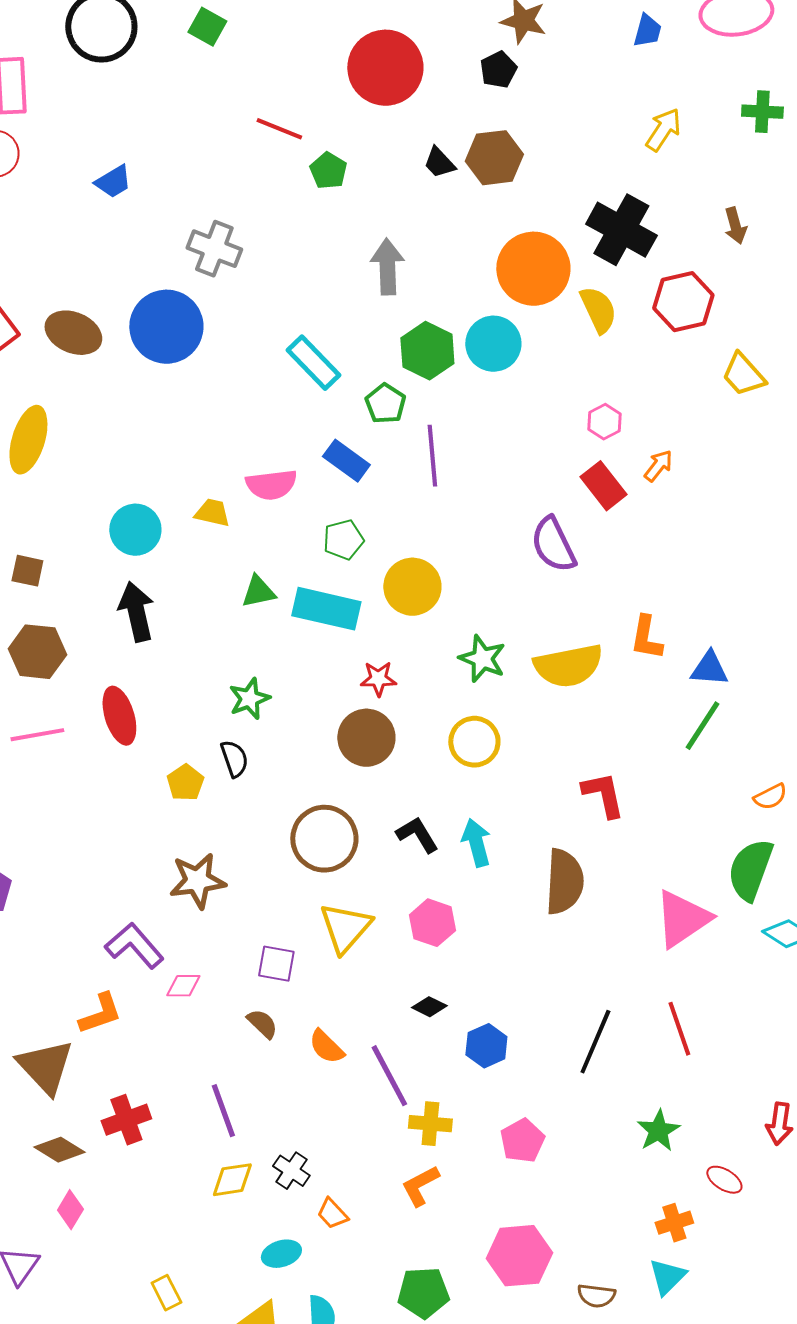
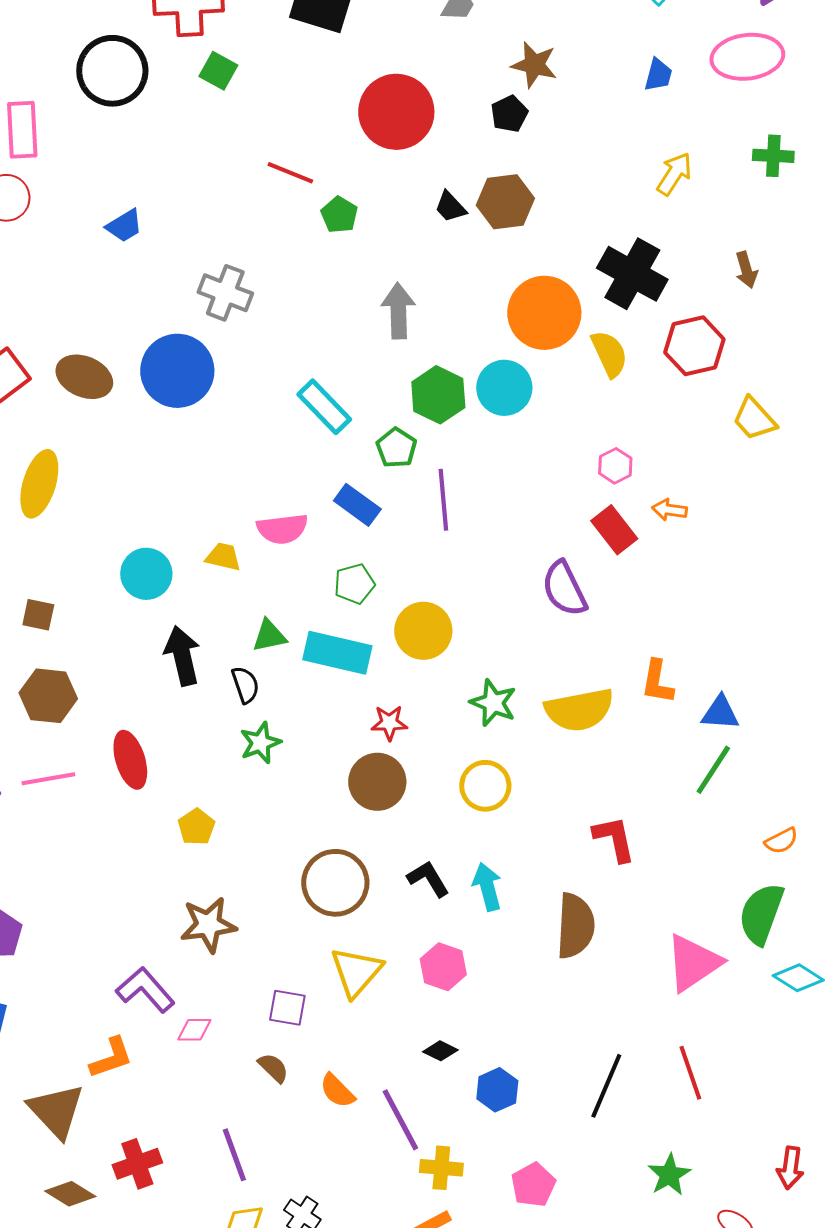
orange arrow: (658, 466) -> (669, 510), turned -120
black arrow: (136, 612) -> (182, 656), moved
black semicircle: (234, 759) -> (245, 685), moved

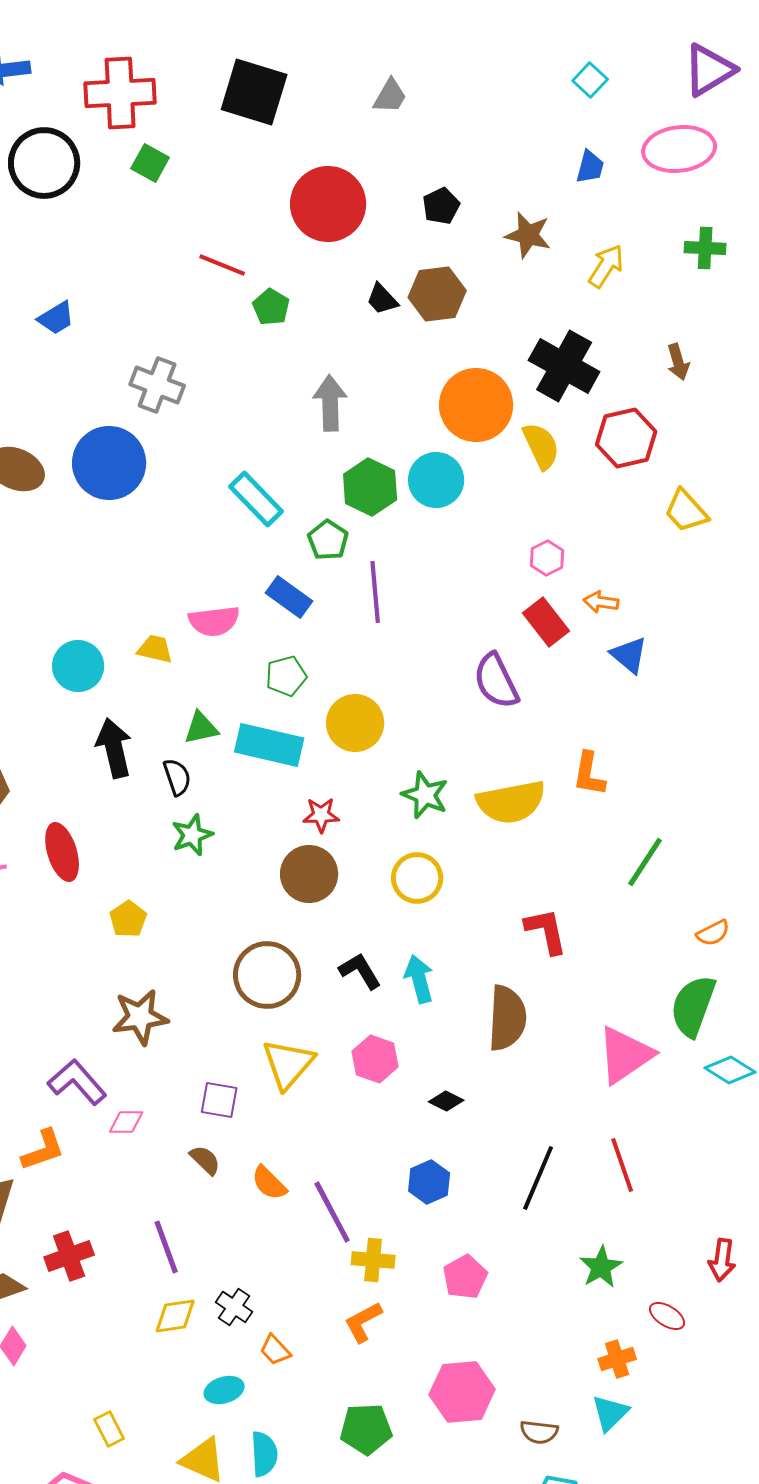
brown star: (534, 65) -> (528, 235), moved
blue triangle: (720, 713) -> (629, 655), moved, turned 36
black diamond: (440, 1051) -> (446, 1101), moved

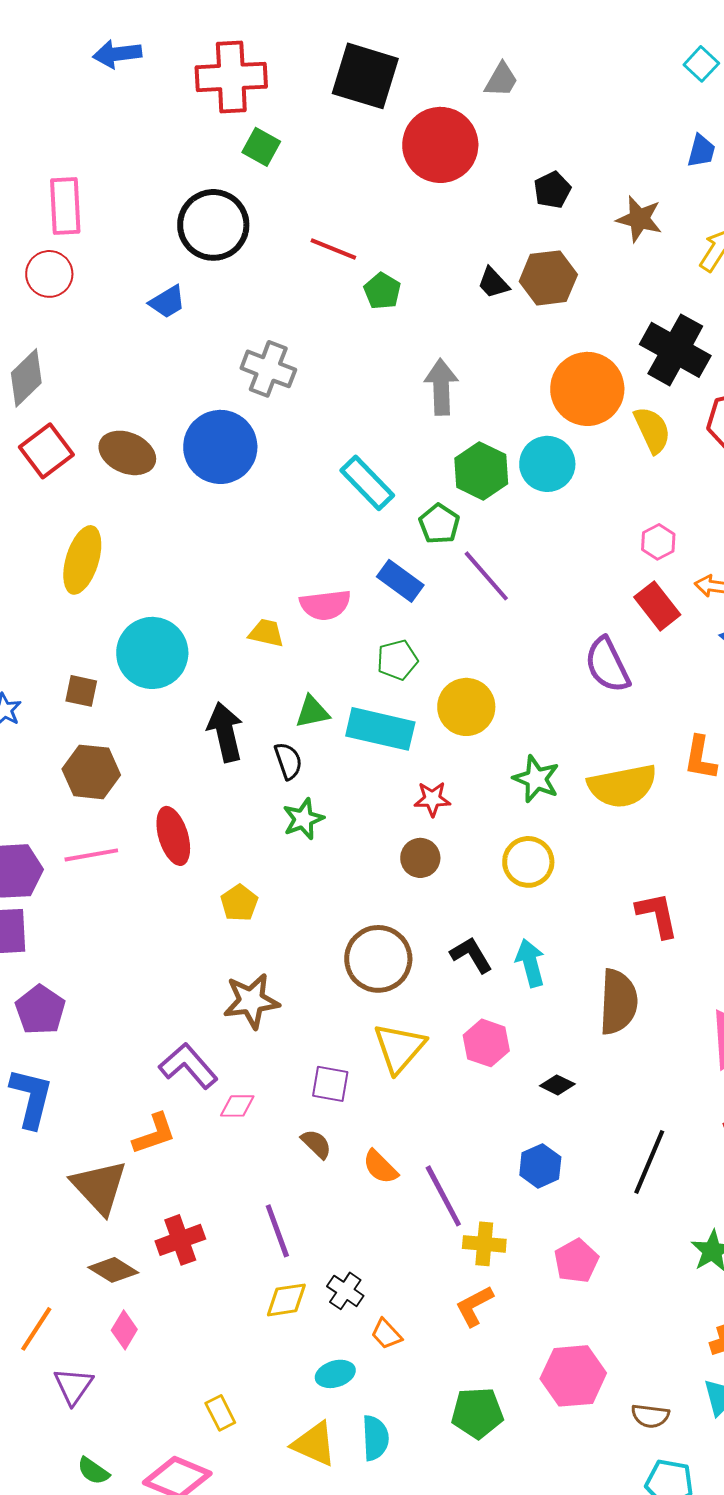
black circle: (44, 163) -> (213, 225), moved
red circle: (328, 204) -> (440, 145), moved
purple line: (375, 592) -> (486, 576), turned -36
cyan circle: (78, 666) -> (152, 653), moved, size x1.4
brown circle: (309, 874) -> (420, 858), size x0.7

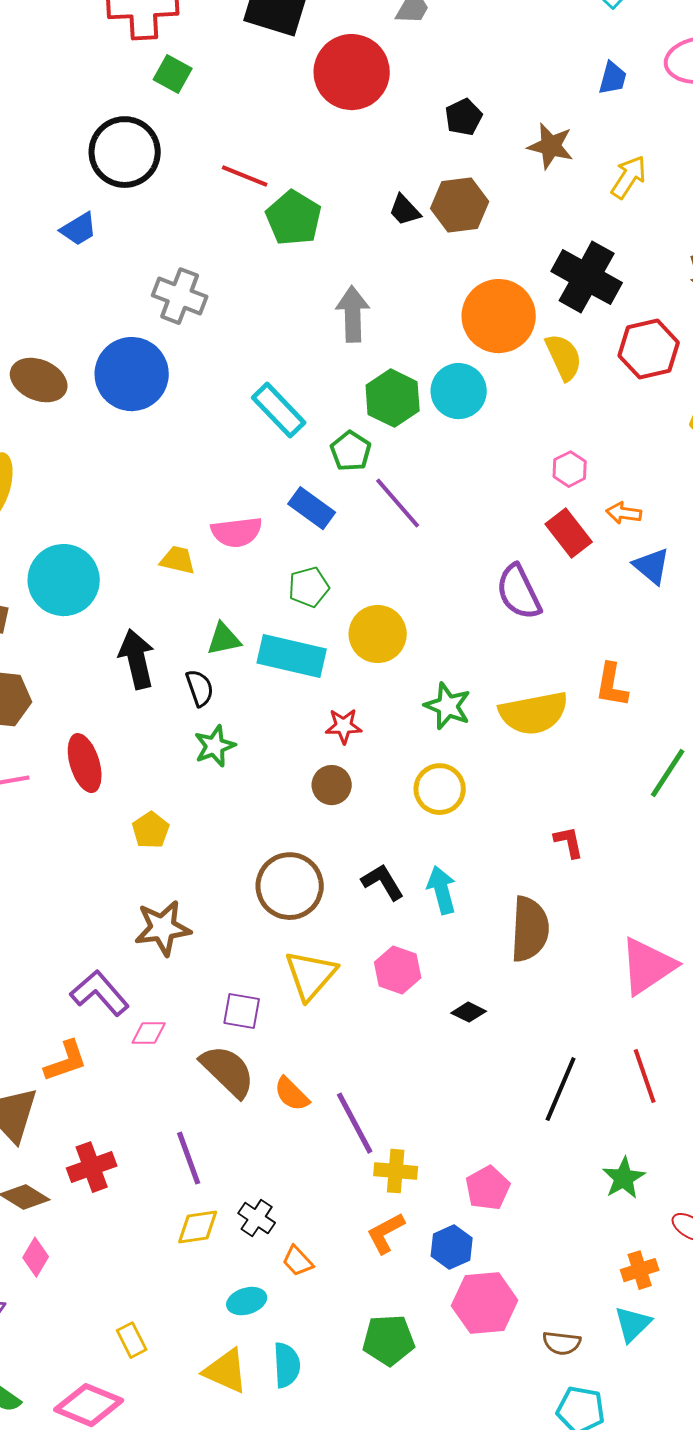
green pentagon: (382, 291) -> (294, 218), size x1.5
red L-shape: (657, 915) -> (569, 842), size x0.7
brown semicircle: (316, 1144) -> (228, 1071), size x1.8
blue hexagon: (540, 1166) -> (452, 1247), moved

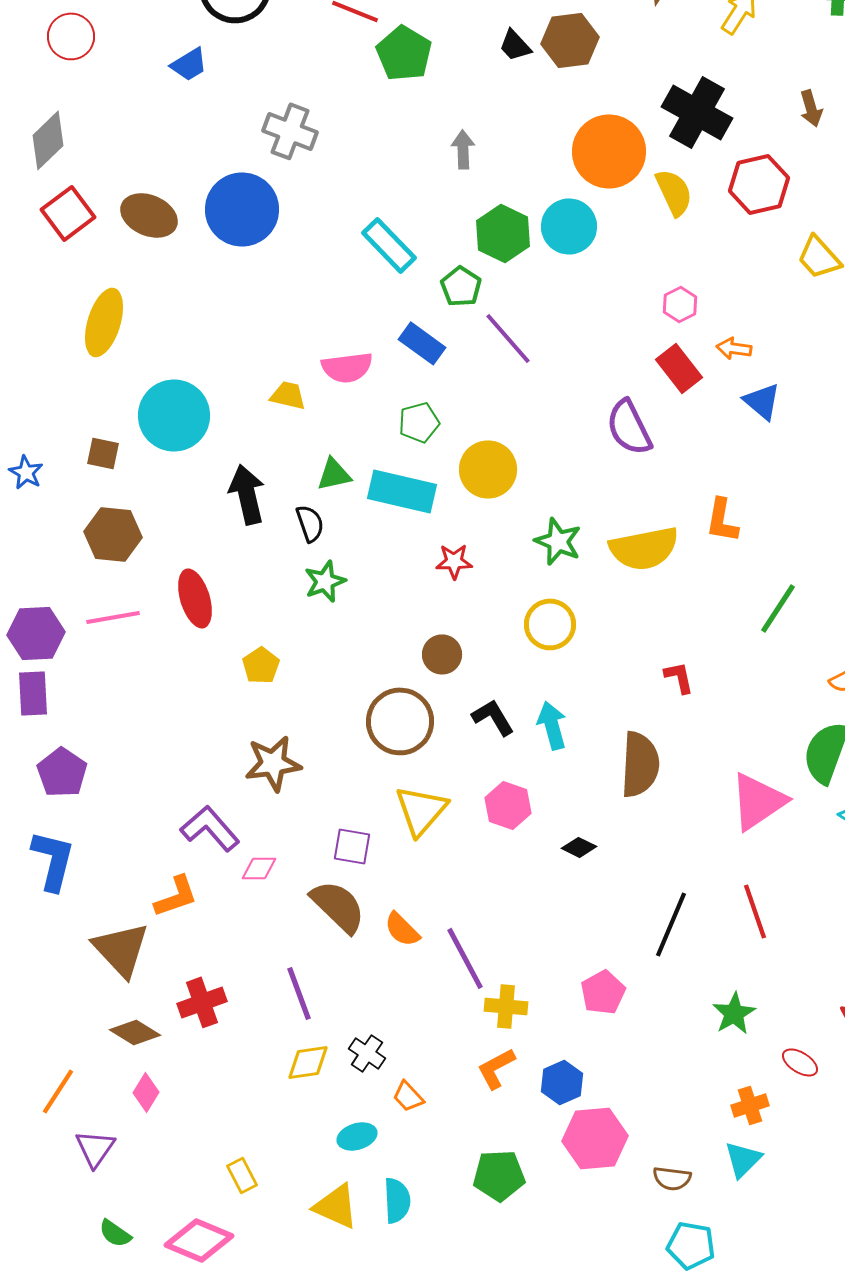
gray arrow: (353, 314) -> (463, 149), size x0.7
brown circle: (332, 785) -> (442, 654), moved
pink pentagon: (488, 1188) -> (603, 992), moved

